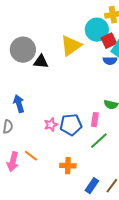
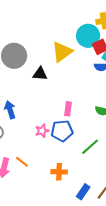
black triangle: (41, 62) -> (40, 74), moved
pink rectangle: (95, 120) -> (68, 109), moved

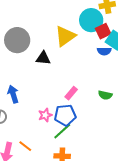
pink rectangle: (68, 109) -> (71, 93), turned 32
green line: (90, 147) -> (62, 131), moved

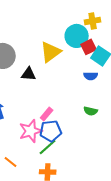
blue semicircle: (104, 51) -> (91, 76), moved
pink rectangle: (71, 93) -> (47, 114), moved
pink star: (45, 115) -> (31, 131), size x1.6

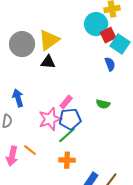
yellow triangle: (51, 52) -> (49, 40), moved
blue semicircle: (91, 76) -> (110, 64), turned -112
green semicircle: (91, 111) -> (103, 104), moved

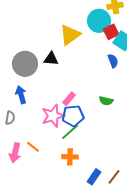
yellow triangle: (49, 40) -> (70, 35), moved
gray circle: (22, 44) -> (25, 64), moved

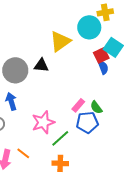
red square: (111, 32) -> (101, 55), moved
pink rectangle: (69, 99) -> (78, 105), moved
green semicircle: (106, 101) -> (96, 107), turned 40
blue pentagon: (73, 116) -> (87, 122), moved

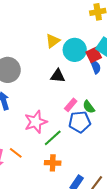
cyan circle: (89, 27) -> (75, 50), moved
yellow triangle: (60, 41) -> (53, 41), size x0.7
black triangle: (41, 65) -> (58, 76), moved

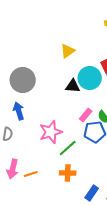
cyan circle: (75, 50) -> (90, 78), moved
orange line: (16, 153) -> (31, 174), moved, turned -56

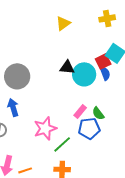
yellow triangle: (68, 51) -> (63, 23), moved
black triangle: (73, 86) -> (67, 67), moved

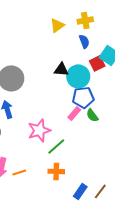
yellow cross: (107, 18) -> (85, 20), moved
blue semicircle: (105, 73) -> (84, 41), moved
blue pentagon: (89, 128) -> (83, 97), moved

